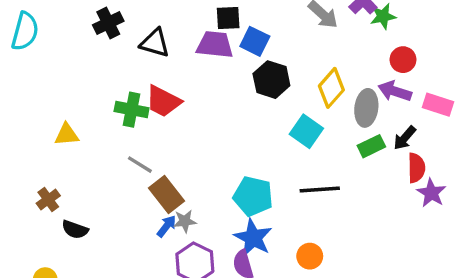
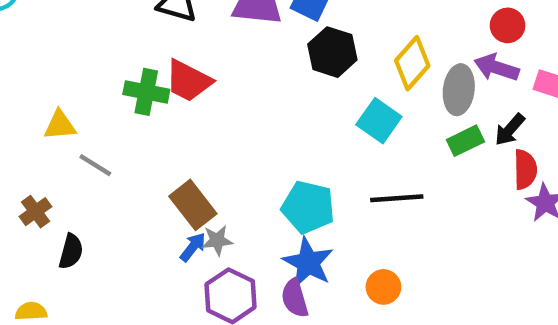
gray line: (140, 165) -> (95, 165), moved
black semicircle: (75, 229) -> (71, 251), turned -95

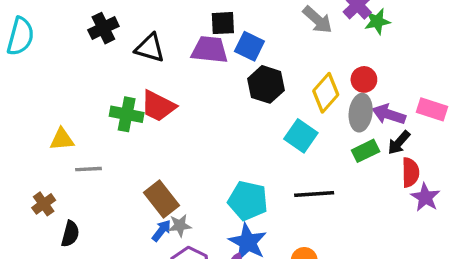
red circle: (508, 25) -> (364, 79), moved
purple arrow: (496, 68) -> (389, 114), moved
gray line: (95, 165) -> (88, 169), turned -35

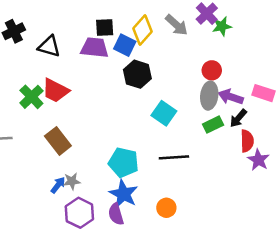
yellow diamond: (326, 93) -> (142, 30), moved
green cross: (127, 114) -> (31, 97), turned 35
brown rectangle: (161, 199) -> (58, 141), moved

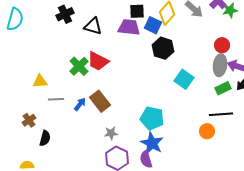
black line: (174, 157) -> (221, 114), moved
blue arrow: (58, 185) -> (80, 104), moved
orange circle: (166, 208) -> (207, 131), moved

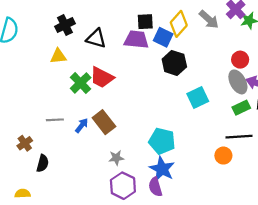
gray ellipse: (220, 65) -> (238, 82), turned -35
cyan square: (184, 79) -> (198, 98), turned 30
yellow triangle: (40, 81) -> (58, 56), moved

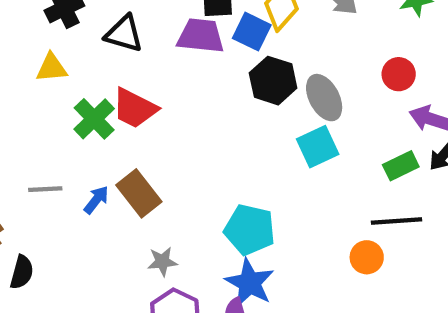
gray ellipse: (238, 82) -> (324, 98), moved

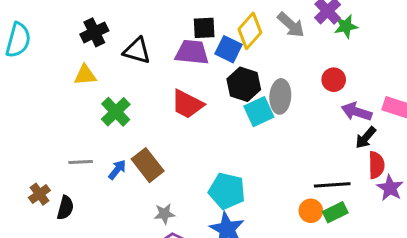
gray ellipse: (324, 98) -> (280, 96), turned 32
red trapezoid: (135, 108) -> (187, 104), moved
cyan square: (318, 147) -> (259, 112), moved
green rectangle: (401, 166) -> (335, 212), moved
black semicircle: (22, 272) -> (65, 208), moved

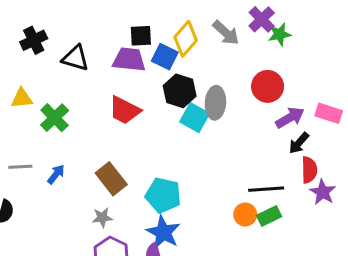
yellow triangle: (85, 75) -> (22, 98), moved
red circle: (334, 80) -> (268, 86), size x1.4
cyan square: (259, 112) -> (195, 118), turned -36
purple arrow: (357, 112) -> (290, 118), turned 132
brown rectangle: (148, 165) -> (111, 179), moved

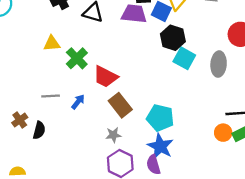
gray ellipse: (215, 103) -> (219, 64), moved
red trapezoid: (125, 110) -> (105, 77), moved

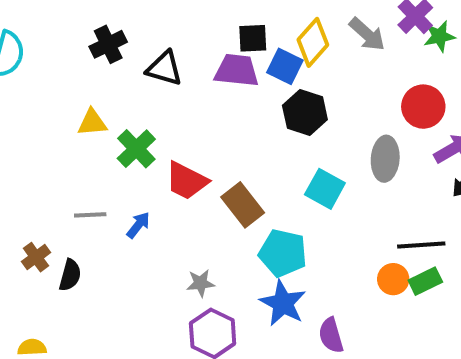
cyan square: (184, 58) -> (325, 189), moved
brown rectangle: (120, 105) -> (243, 205), moved
purple semicircle: (153, 165) -> (331, 335), moved

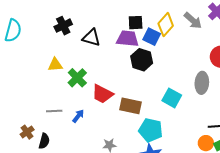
black hexagon: (305, 113) -> (142, 60), moved
brown rectangle: (243, 205) -> (131, 106), turned -40

